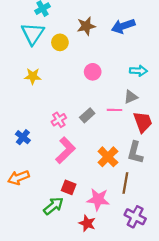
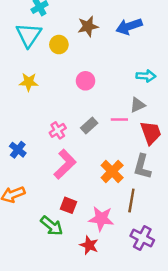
pink circle: (93, 72) -> (85, 81), moved
green arrow: (53, 206) -> (52, 226), turned 78

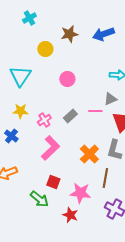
cyan triangle: (29, 35) -> (20, 76), moved
yellow star: (29, 82) -> (20, 111), moved

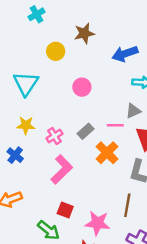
blue arrow: (103, 34) -> (125, 54), moved
orange cross: (89, 154) -> (107, 153), moved

